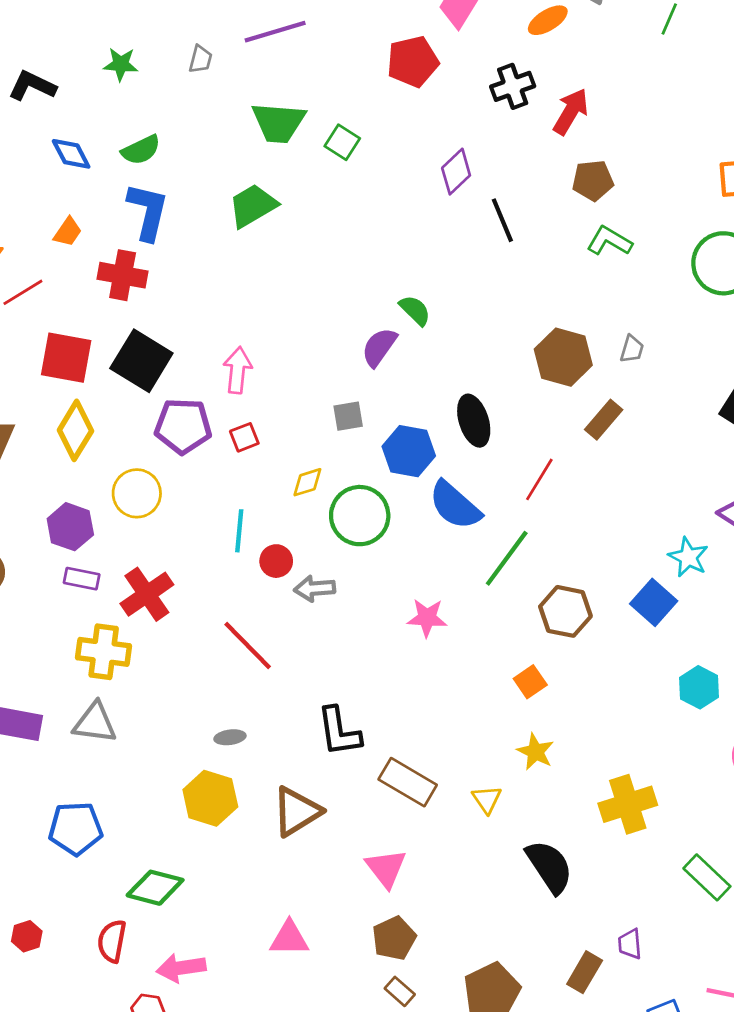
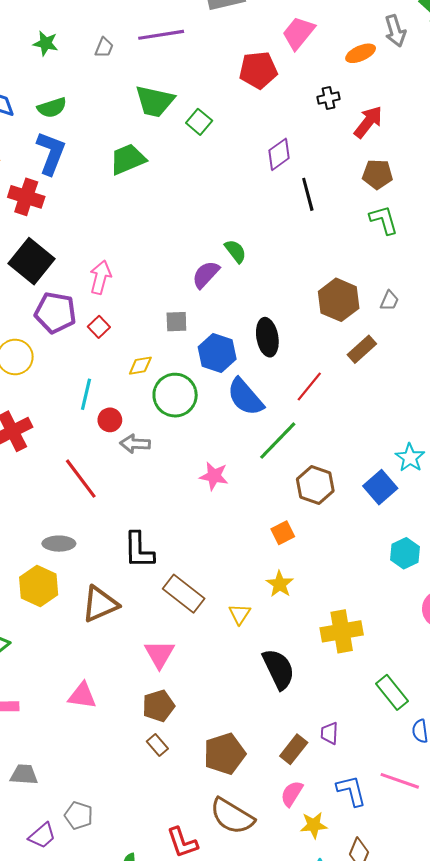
black cross: (513, 86) -> (328, 98), size x0.7
green L-shape: (609, 241) -> (384, 220), turned 36
red square: (244, 437) -> (99, 327), turned -30
gray ellipse: (230, 737) -> (59, 544), size x1.4

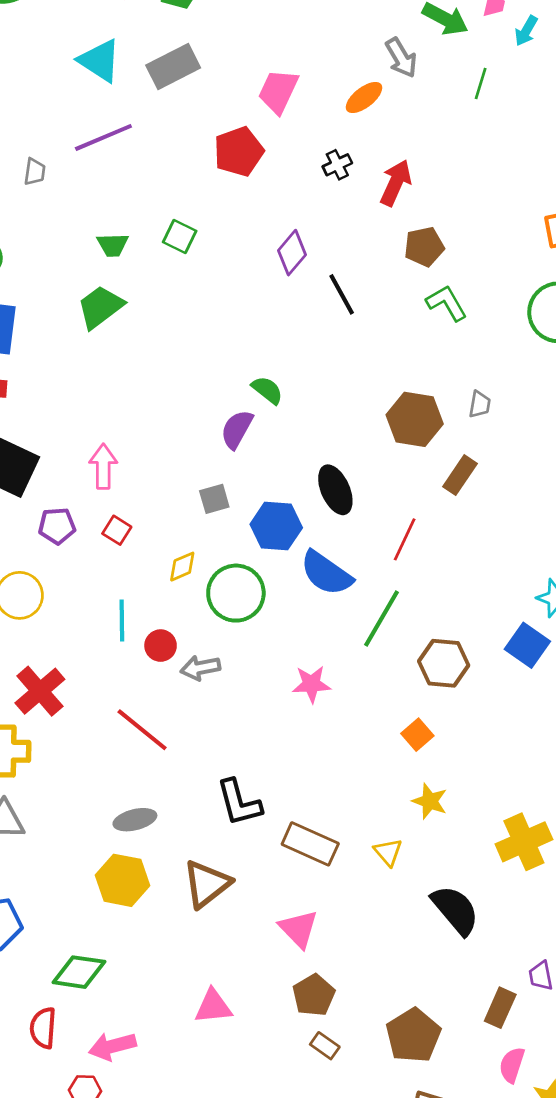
green trapezoid: (155, 101) -> (113, 245), moved, size x0.6
purple pentagon: (55, 313) -> (57, 526), size x0.7

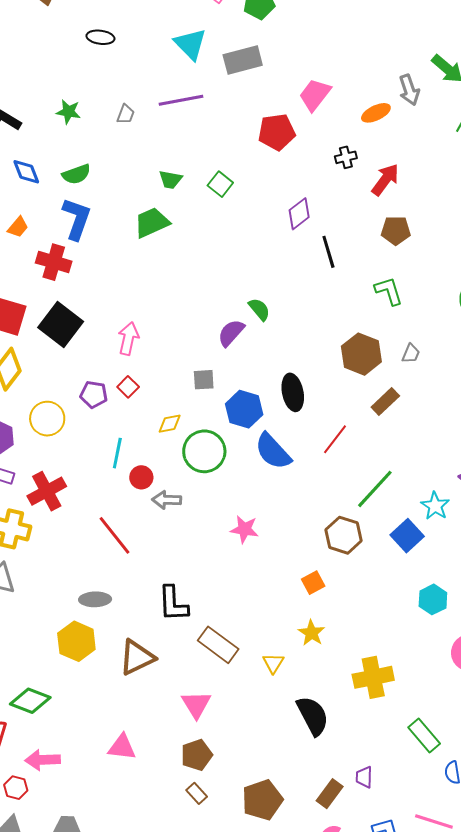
green L-shape: (447, 303) -> (389, 291), moved
purple pentagon: (57, 526) -> (94, 394), moved
green line: (382, 618) -> (375, 489), moved

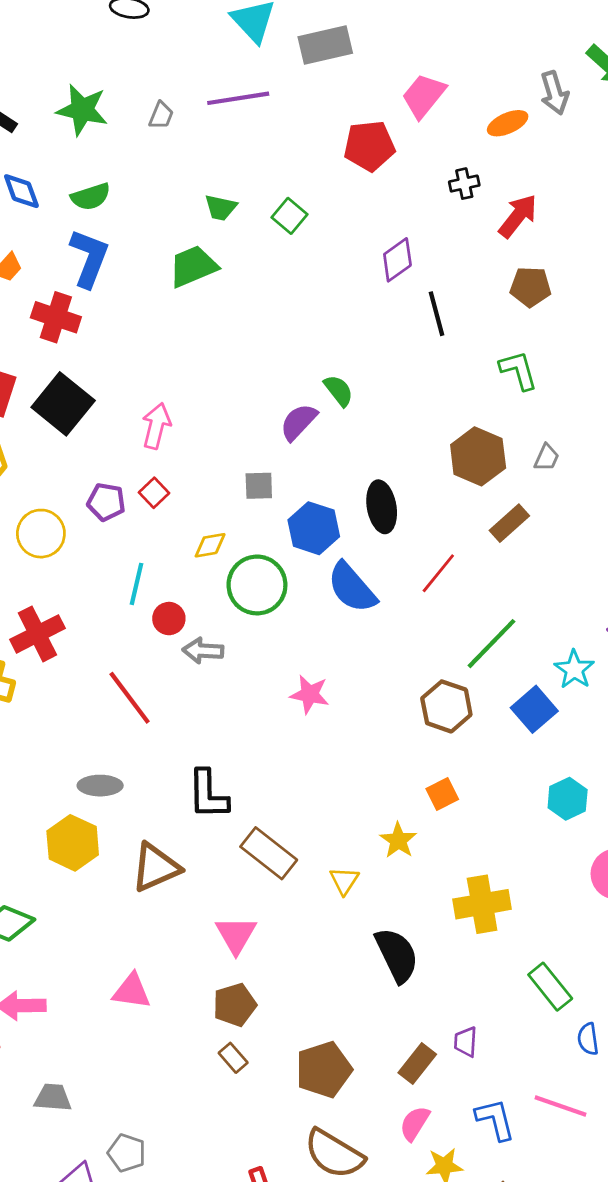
green star: (68, 112) -> (82, 110), size x1.5
orange square: (313, 583) -> (442, 794), moved

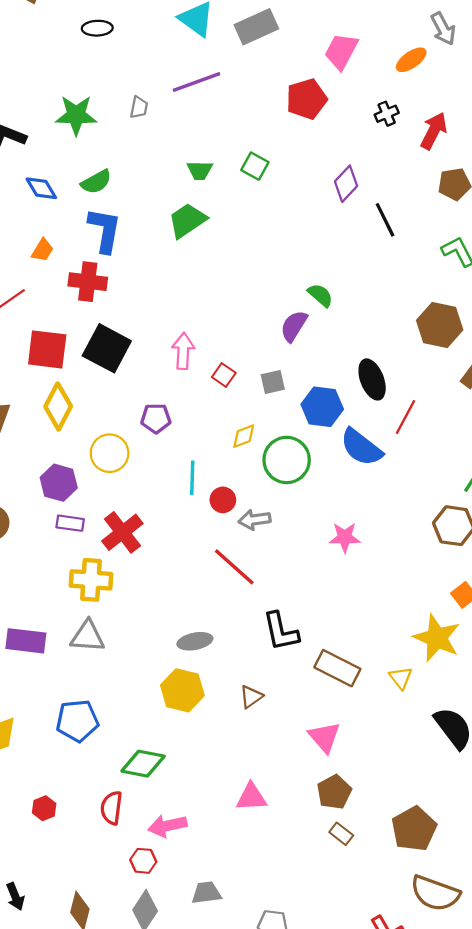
red square: (154, 493) -> (224, 375), moved
red line: (438, 573) -> (405, 417), moved
red line: (130, 698) -> (234, 567), moved
yellow star: (398, 840) -> (437, 638), size x1.6
brown triangle: (156, 867) -> (251, 697), size x0.6

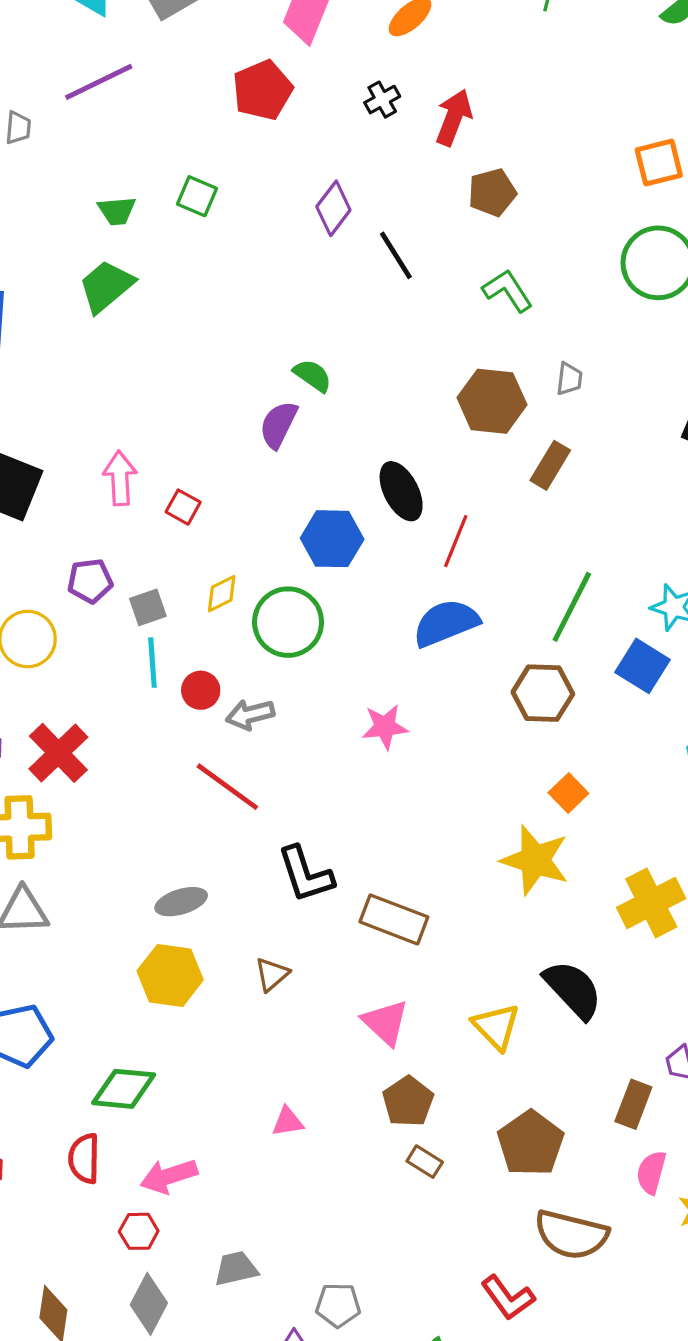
gray square: (273, 382) -> (148, 607), moved
blue semicircle: (361, 447) -> (446, 623), moved, turned 126
yellow triangle: (401, 678) -> (496, 1027), moved, size x1.4
pink triangle: (251, 797) -> (288, 1122), size x0.7

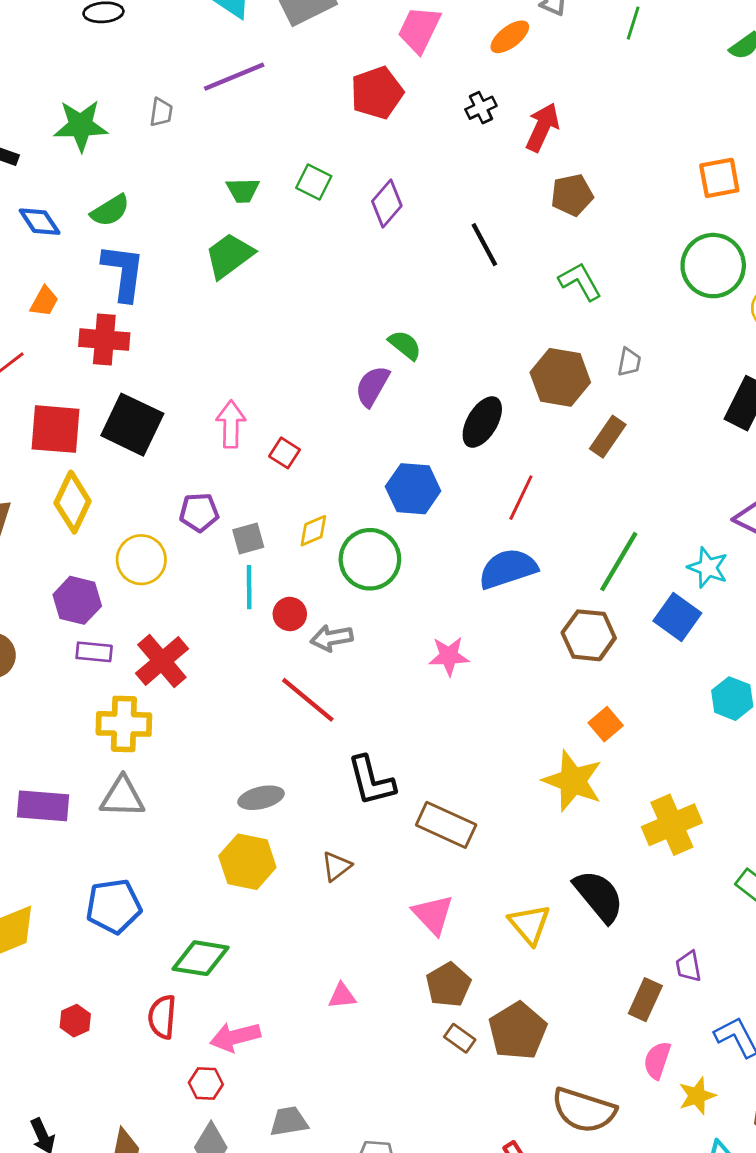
purple diamond: (333, 208) -> (387, 203), moved
black ellipse: (401, 491) -> (482, 422), moved, turned 54
brown pentagon: (531, 1143) -> (518, 1031), moved

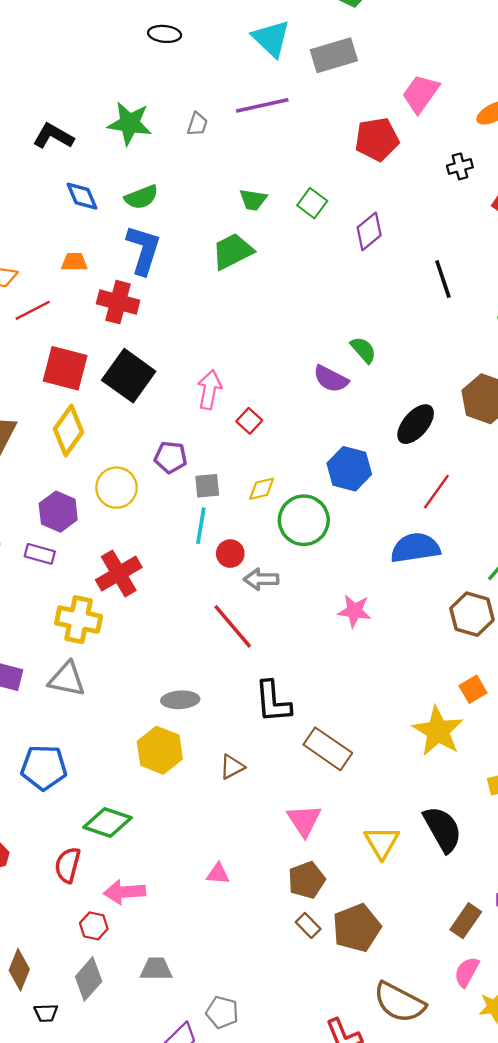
orange trapezoid: (44, 301) -> (74, 262), turned -128
purple semicircle: (372, 386) -> (331, 379), turned -102
purple rectangle: (94, 652) -> (40, 554), moved

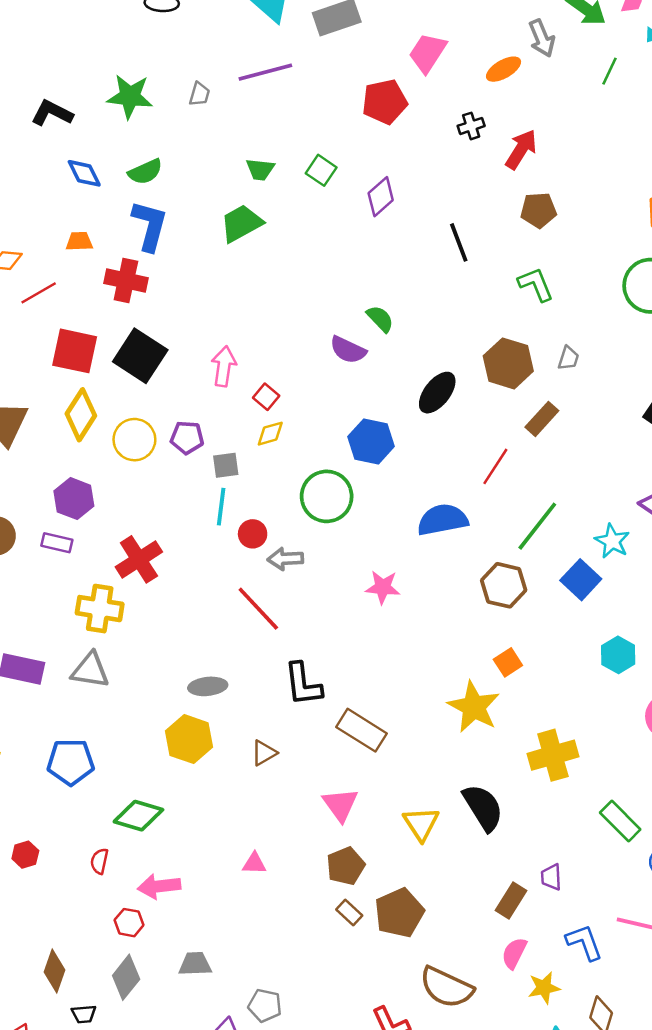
yellow circle: (116, 488) -> (134, 440), moved
yellow diamond: (262, 489) -> (270, 434), moved
red line: (436, 492) -> (495, 466), moved
red semicircle: (68, 865) -> (99, 861), size x0.7

